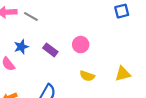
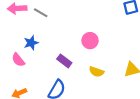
purple rectangle: (50, 50) -> (64, 61), moved

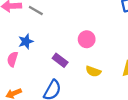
pink semicircle: (18, 60) -> (13, 59), turned 56

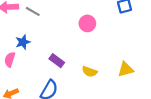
pink circle: (87, 39) -> (87, 23), moved

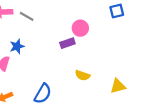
purple rectangle: (57, 61) -> (67, 43), moved, turned -56
yellow triangle: (126, 69) -> (118, 86), moved

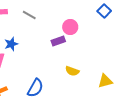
blue square: (117, 11) -> (104, 11), turned -32
gray line: (27, 16) -> (29, 15), moved

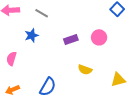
pink circle: (70, 27) -> (99, 37), moved
blue star: (11, 44) -> (32, 35), moved

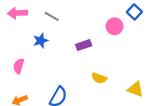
pink circle: (99, 37) -> (115, 26), moved
yellow triangle: (118, 80) -> (135, 89), turned 35

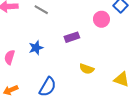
blue star: (41, 41) -> (36, 48), moved

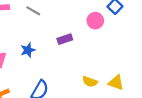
yellow semicircle: (87, 69) -> (90, 82), moved

